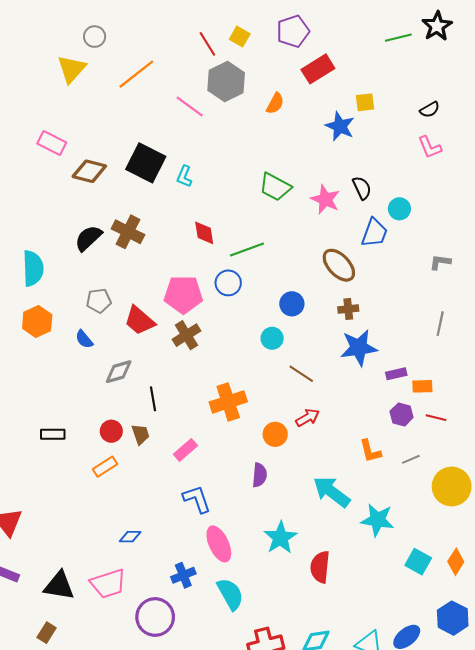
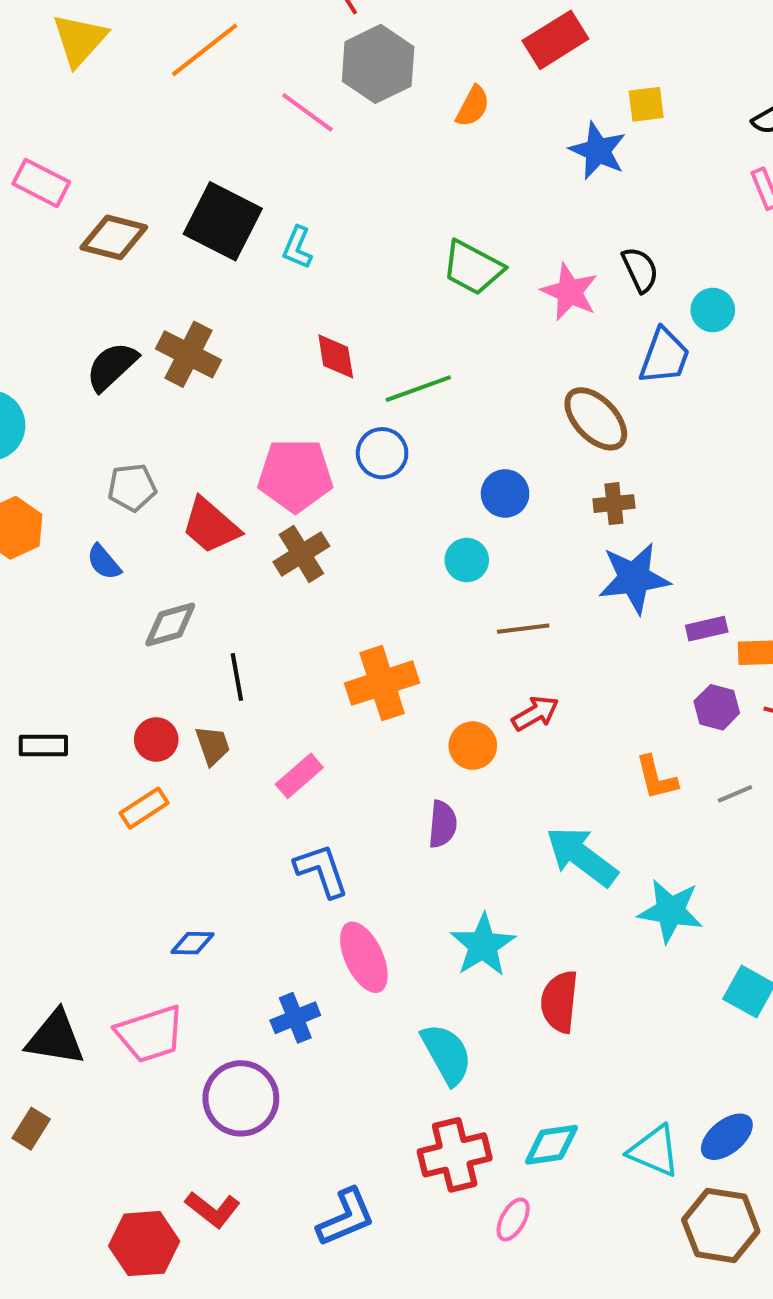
brown line: (301, 374) -> (523, 629), turned -40
cyan semicircle: (230, 594) -> (447, 1054), moved

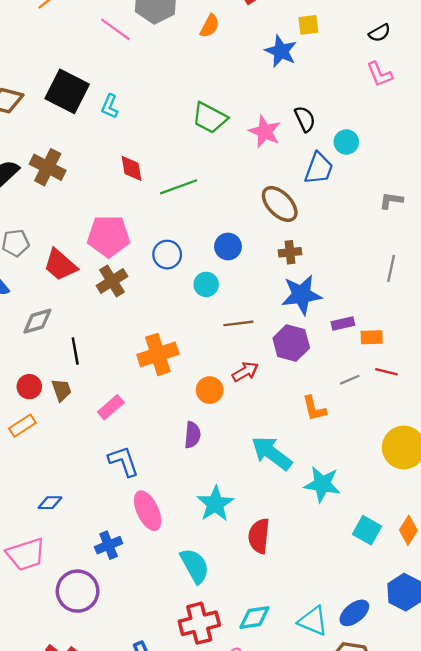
blue circle: (382, 453) -> (167, 255), moved
purple hexagon: (717, 707) -> (291, 343), moved, size x1.4
gray line: (735, 794) -> (350, 380), moved

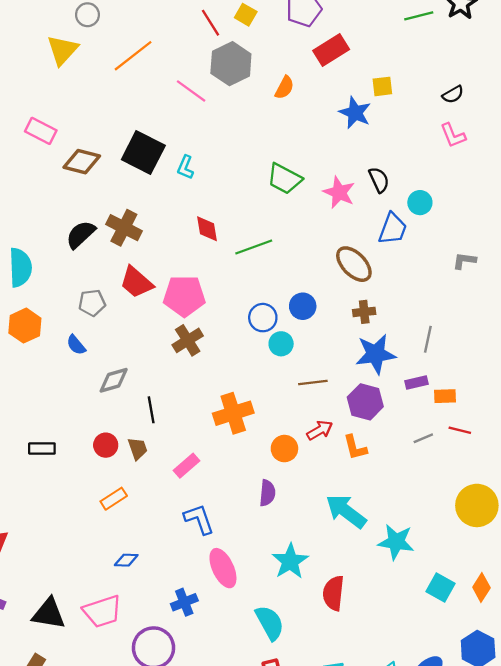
blue circle: (167, 255) -> (263, 318), moved
red trapezoid: (60, 265) -> (136, 282), moved
gray line: (391, 268) -> (428, 339), moved
orange L-shape: (314, 408) -> (355, 447), moved
orange rectangle: (22, 426) -> (114, 499), moved

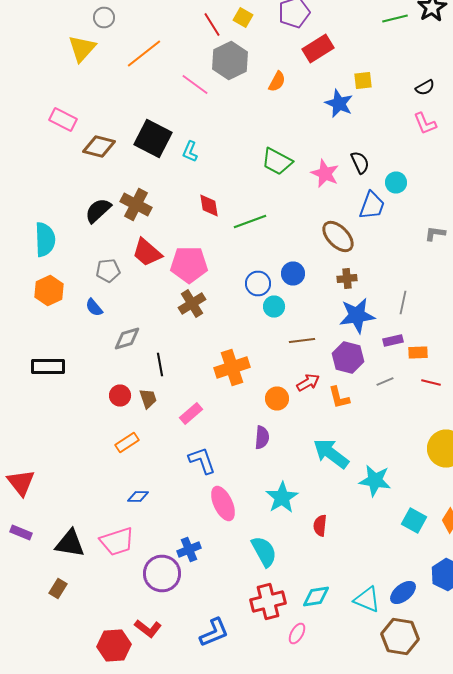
gray line: (423, 438) -> (385, 382), moved
black rectangle: (42, 449) -> (48, 366), moved, size x1.4
red semicircle: (333, 593) -> (320, 526), size x0.7
blue cross: (184, 602) -> (189, 550), moved

